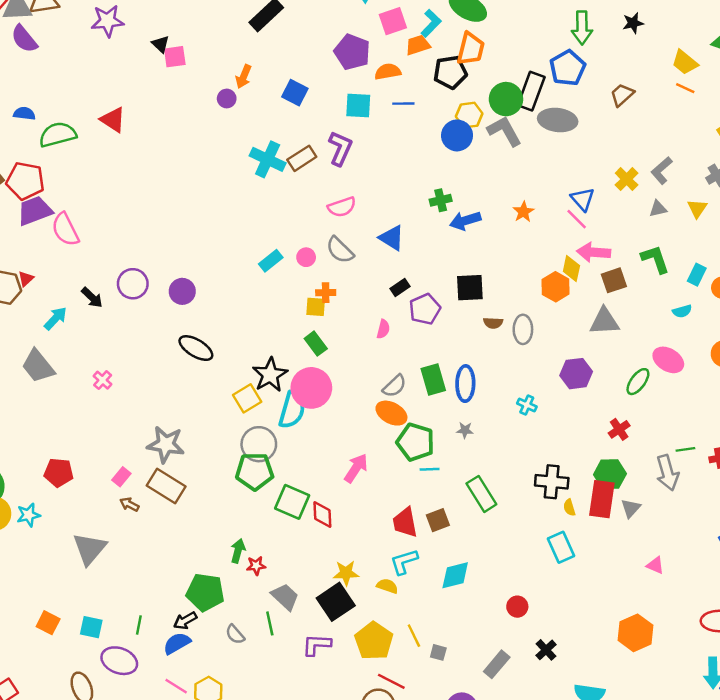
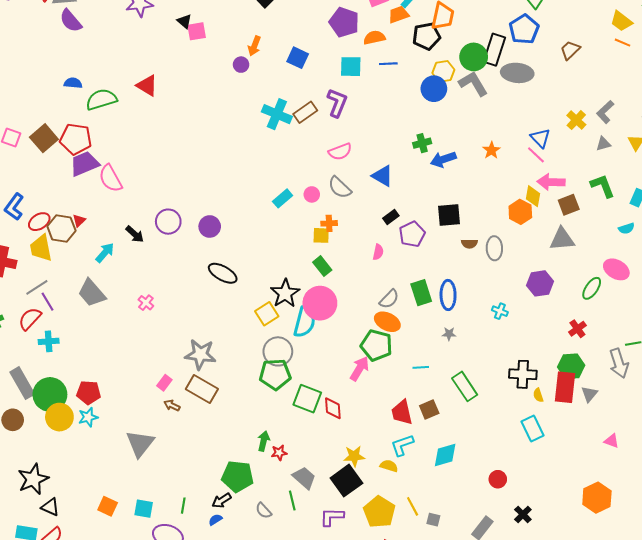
green pentagon: (415, 442) -> (376, 345), moved
red pentagon: (59, 472) -> (89, 393), moved
blue semicircle: (177, 643) -> (215, 520), size x0.6

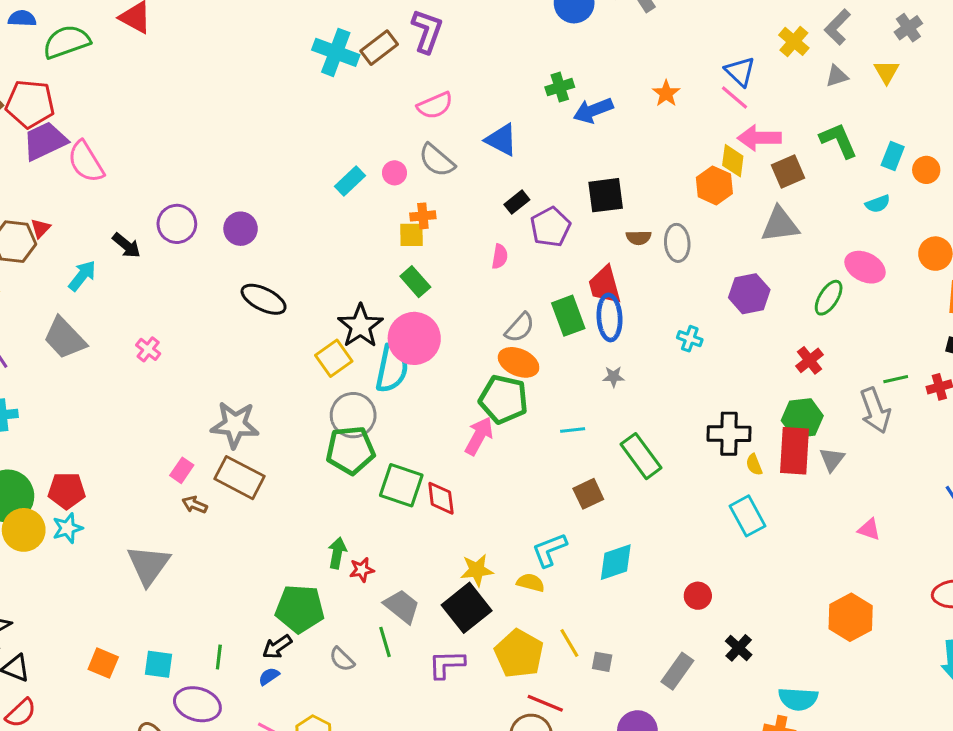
red trapezoid: (402, 412) -> (605, 285), moved

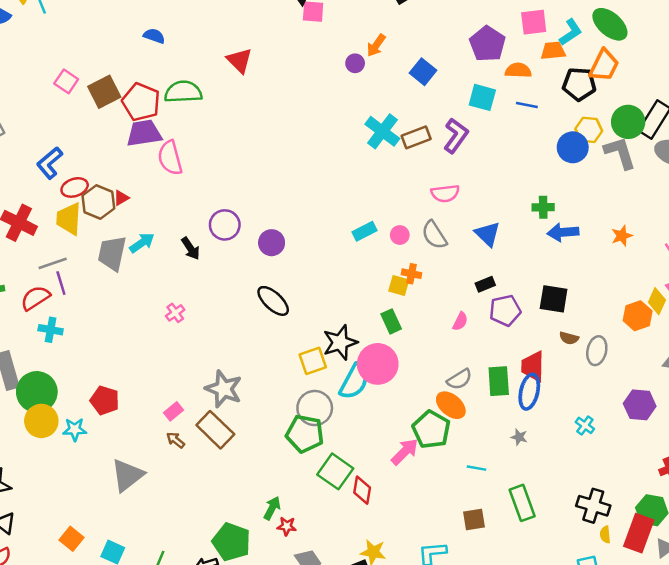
green semicircle: (67, 42) -> (183, 92), moved
black arrow: (127, 245) -> (191, 248), moved
gray trapezoid: (65, 338) -> (112, 253), moved, turned 39
red pentagon: (67, 491) -> (105, 400), moved

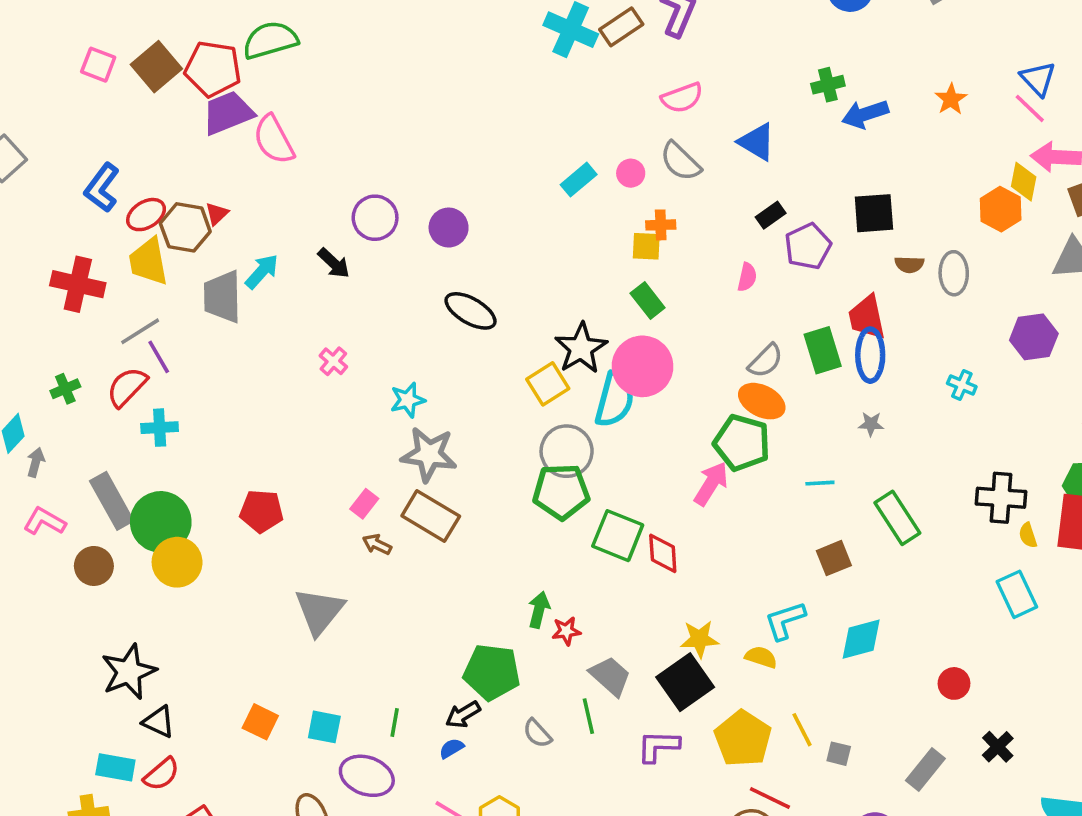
cyan star: (75, 429) -> (408, 400), moved

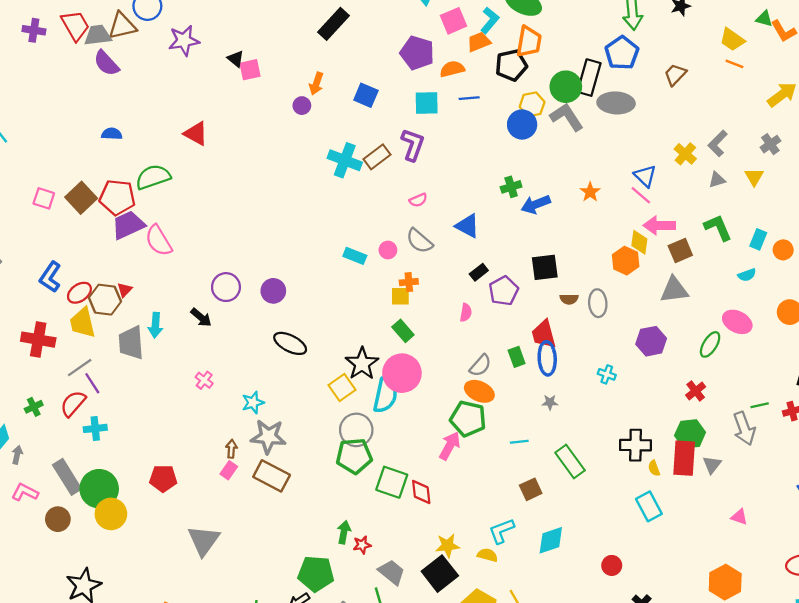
pink semicircle: (682, 98) -> (418, 200), size x0.7
cyan rectangle: (579, 180) -> (355, 256), turned 65
cyan arrow: (262, 271) -> (155, 325), turned 145
green rectangle: (823, 350) -> (517, 357), size x0.7
brown arrow: (377, 544) -> (231, 449), moved, turned 72

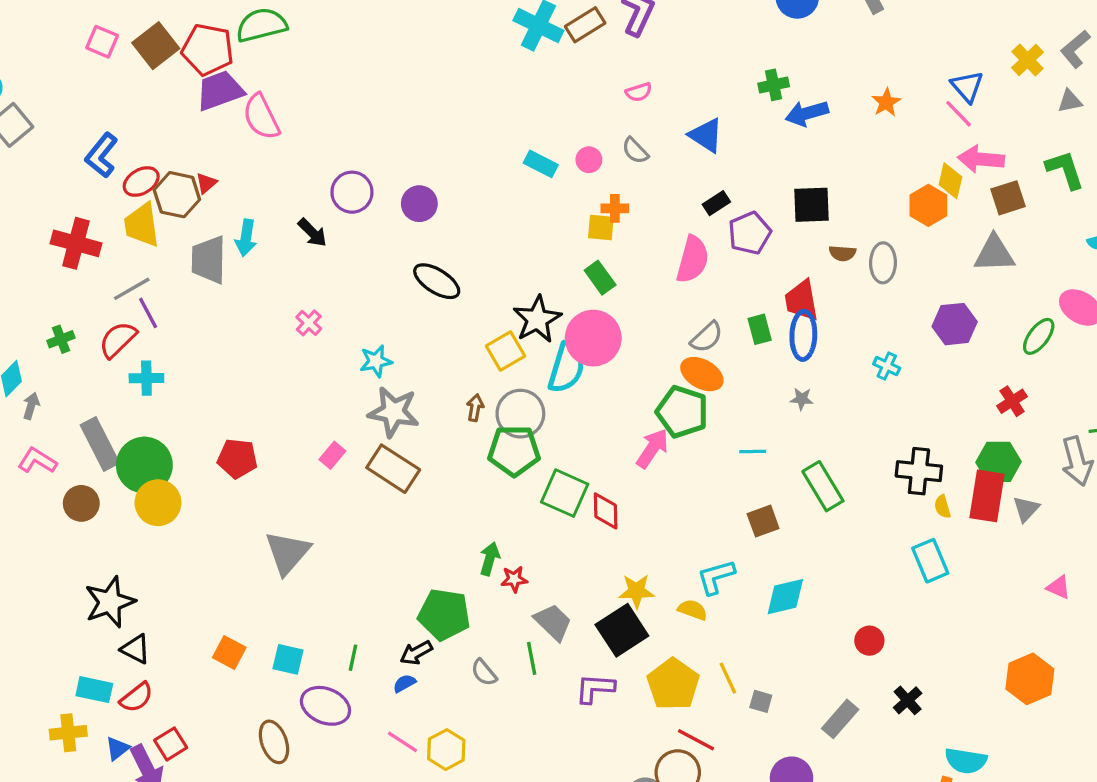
gray semicircle: (419, 241) -> (635, 151), size x0.7
pink semicircle: (466, 313) -> (693, 259), size x1.8
brown arrow: (231, 449) -> (475, 408), moved

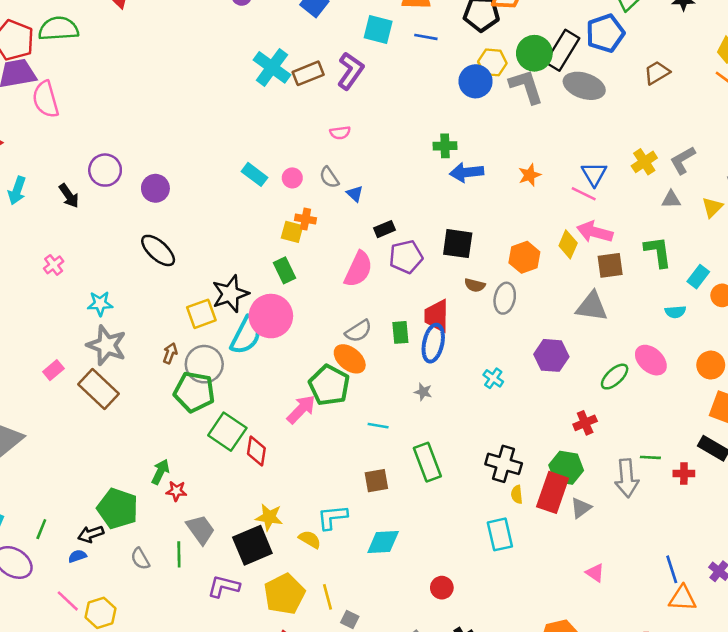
pink line: (959, 114) -> (584, 194), turned -30
blue triangle: (706, 135) -> (355, 194), moved, size x0.6
orange hexagon: (928, 205) -> (524, 257), moved

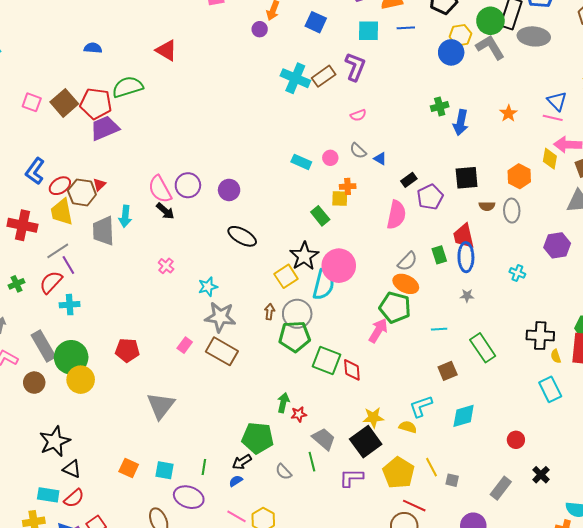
pink semicircle: (46, 99) -> (160, 189), moved
blue arrow: (467, 172) -> (461, 123), turned -60
green rectangle: (285, 270) -> (320, 216), moved

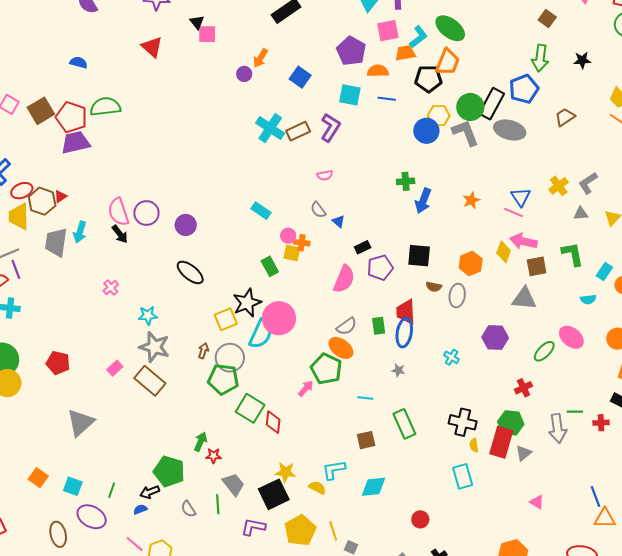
red triangle: (166, 50) -> (152, 47), moved
pink circle: (330, 158) -> (288, 236), moved
pink arrow: (378, 331) -> (306, 388), size x0.7

